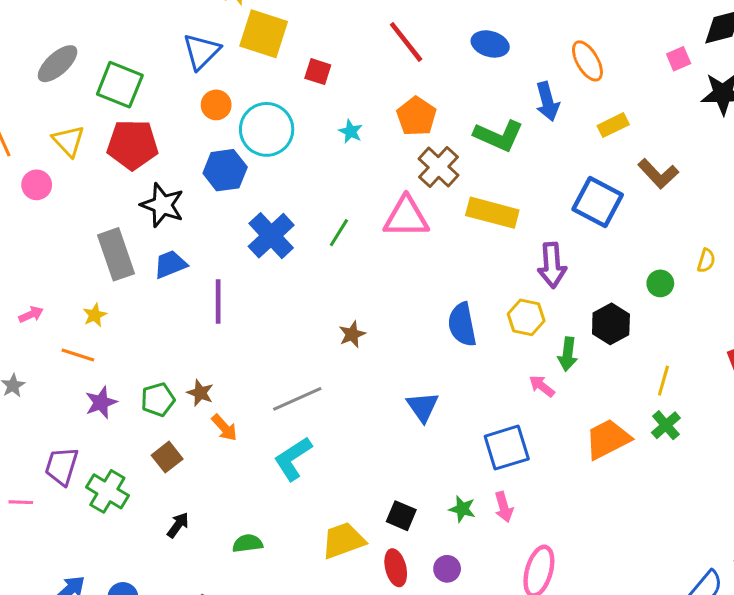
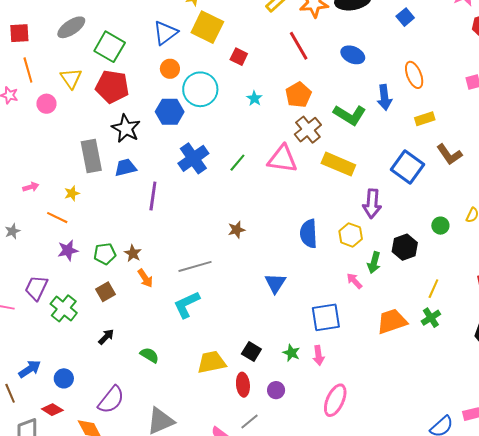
green semicircle: (248, 543) -> (149, 355), turned 30

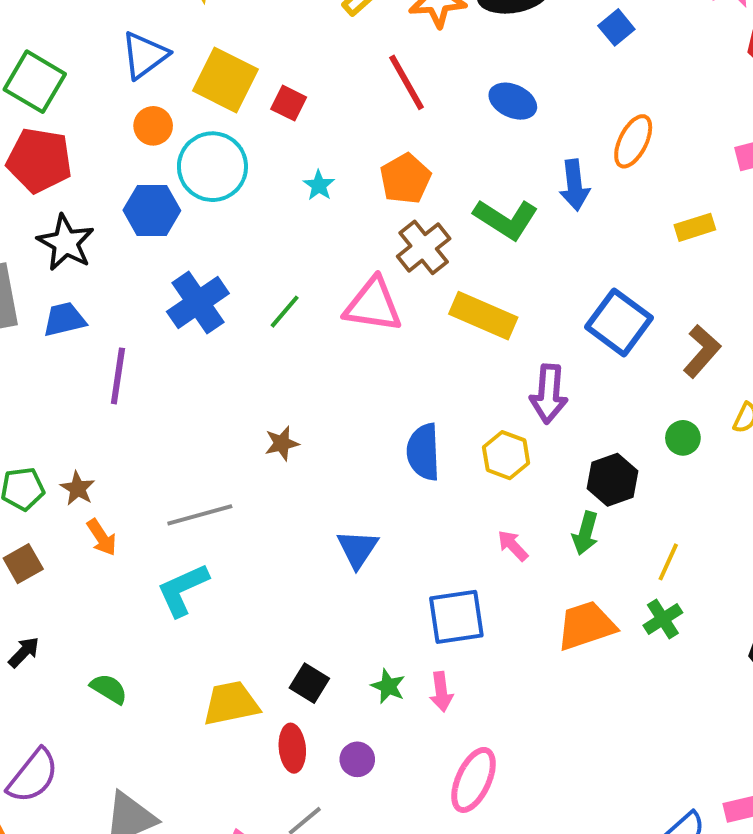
yellow square: (207, 27) -> (225, 80), moved
orange ellipse: (414, 75) -> (633, 141), turned 48
yellow rectangle: (425, 119) -> (695, 227), moved
brown L-shape: (449, 154) -> (702, 351), moved, turned -104
green arrow: (374, 263) -> (585, 533), moved

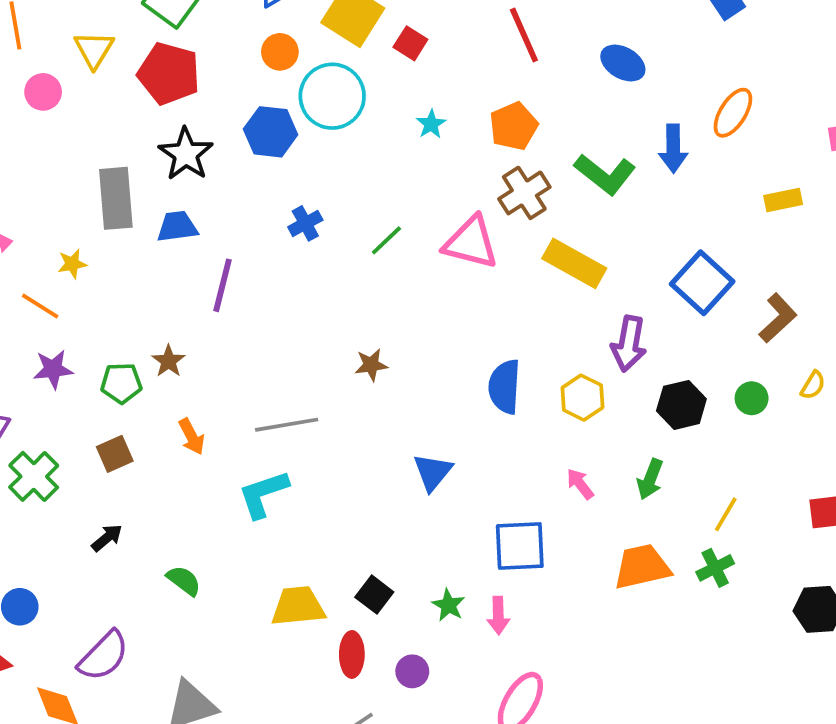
blue cross: (198, 302) -> (305, 223), size x0.6
black hexagon: (612, 480) -> (681, 405), moved
brown star: (78, 488) -> (168, 361), moved

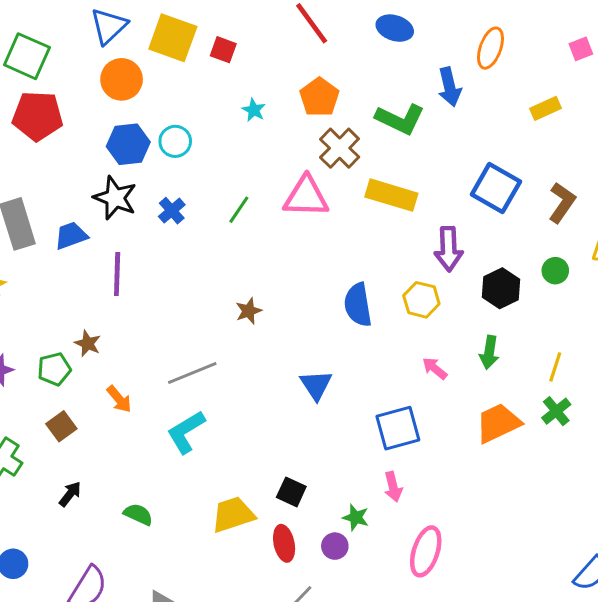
orange circle: (280, 52) -> (122, 79), size x1.4
cyan circle: (332, 96) -> (175, 141), moved, size x0.6
black star: (186, 154) -> (115, 198), moved
green star: (449, 605) -> (356, 517), moved

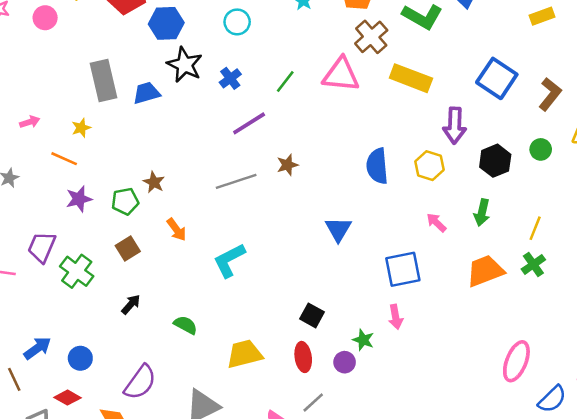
blue hexagon: (128, 144) -> (166, 23), moved
purple line: (117, 274) -> (249, 123), moved, turned 52
gray line: (192, 373) -> (236, 181), moved
yellow trapezoid: (233, 515) -> (244, 354), moved
pink ellipse: (426, 551) -> (516, 361), moved

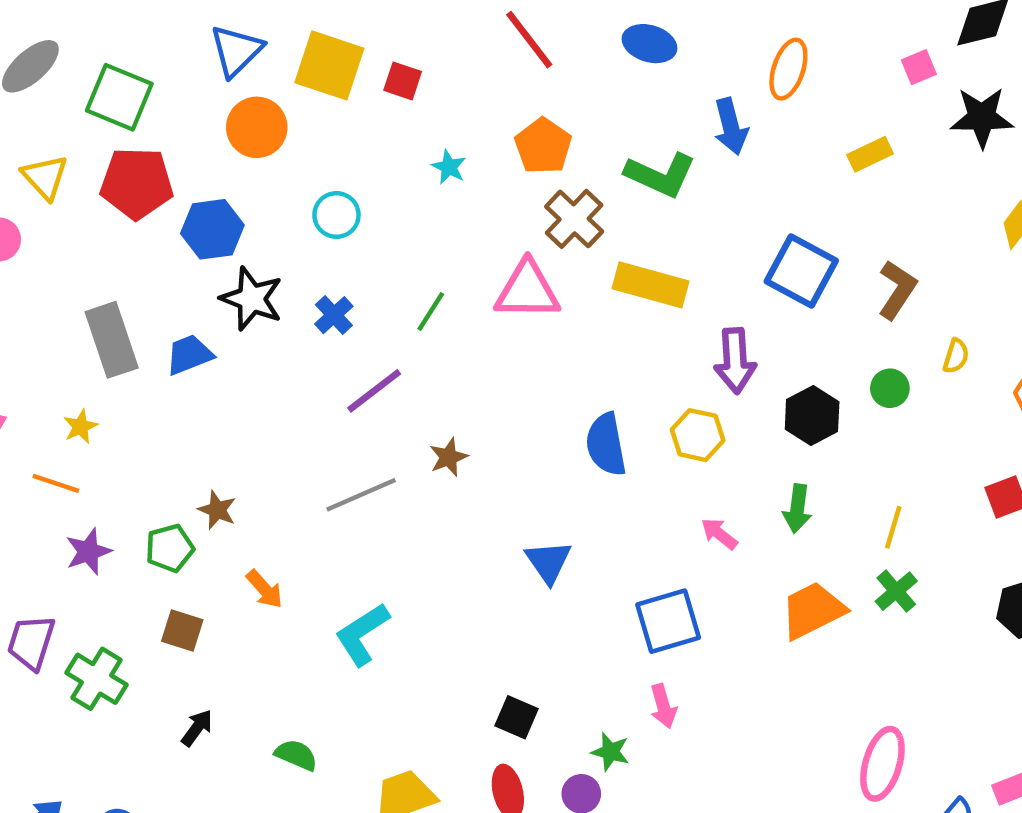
brown square: (128, 248) -> (182, 630), turned -35

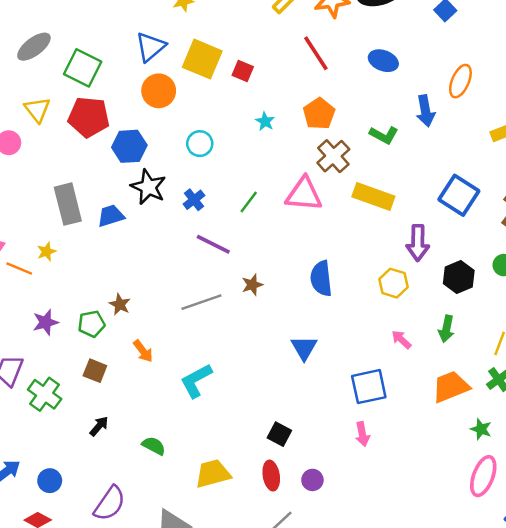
green L-shape: (660, 175) -> (384, 135), size x0.7
purple line: (374, 391) -> (213, 244), turned 60
blue semicircle: (606, 444) -> (321, 278), moved
orange line: (56, 483) -> (19, 268), moved
green star: (610, 752) -> (481, 429), moved

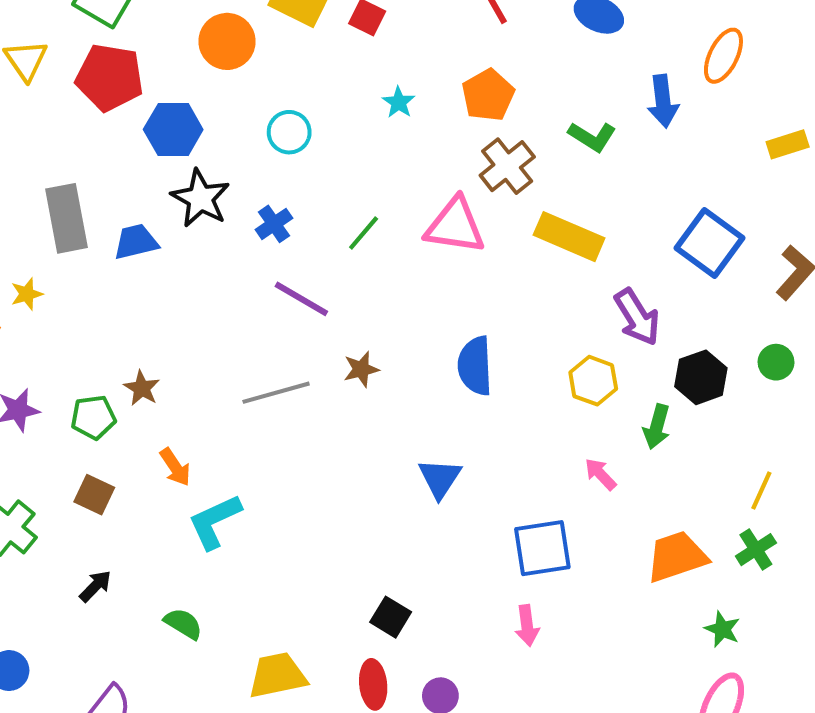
purple arrow: (418, 243) -> (637, 317), turned -36
green arrow: (446, 329) -> (657, 427), moved
cyan L-shape: (196, 381) -> (215, 522), moved

